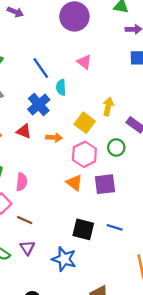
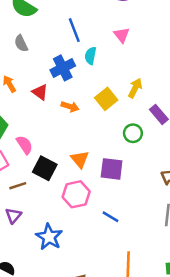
pink hexagon: (84, 154) -> (76, 194), moved
pink semicircle: (22, 182) -> (25, 145), turned -54
brown line: (25, 220) -> (18, 186), turned -56
black square: (83, 229) -> (45, 168), moved

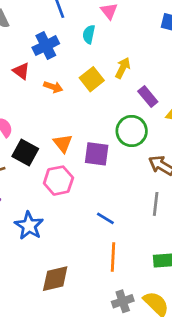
cyan semicircle: (90, 56) -> (89, 34), moved
green circle: (133, 133) -> (132, 131), moved, size x1.5
blue line: (110, 217) -> (105, 218), moved

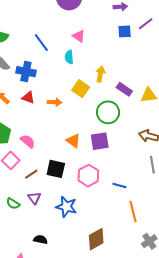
blue cross: (46, 46) -> (26, 72), moved, turned -36
green circle: (132, 131) -> (108, 112), moved
black square: (25, 152) -> (56, 169), moved
pink hexagon: (58, 181) -> (88, 176), moved

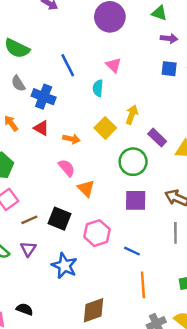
pink semicircle: (28, 141) -> (67, 168), moved
purple square: (100, 141) -> (136, 200), moved
black semicircle: (40, 240) -> (25, 309), moved

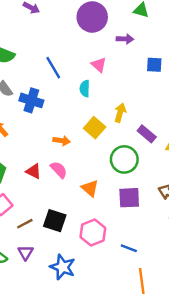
purple arrow: (169, 38) -> (125, 39), moved
red triangle: (41, 128) -> (34, 171), moved
orange triangle: (86, 188) -> (90, 188), moved

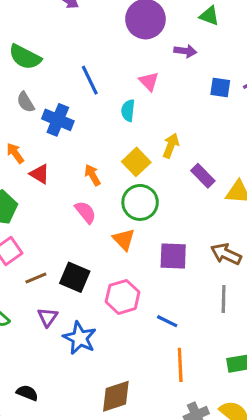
orange arrow: (62, 141) -> (92, 175), turned -133
green circle: (124, 159) -> (140, 202), moved
red triangle: (34, 171) -> (40, 174), moved
purple triangle: (26, 253) -> (47, 317), moved

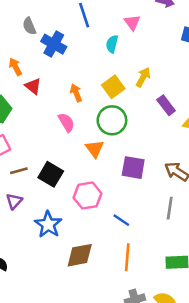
purple triangle: (47, 317) -> (14, 201), moved
brown diamond: (116, 396) -> (80, 255), moved

